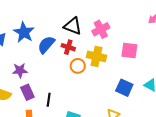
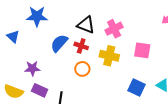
blue star: (24, 32) -> (37, 16), moved, turned -30
orange circle: (78, 66) -> (82, 69), moved
purple rectangle: (27, 92) -> (40, 90), turned -42

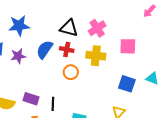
purple star: (32, 68) -> (18, 56), moved

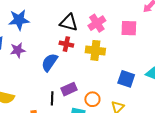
pink square: (128, 46) -> (129, 28), moved
blue semicircle: (44, 49) -> (50, 62), moved
orange circle: (71, 72) -> (92, 99), moved
purple rectangle: (31, 99) -> (69, 89), moved, turned -42

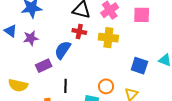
purple rectangle: (69, 89) -> (44, 66), moved

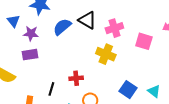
red cross: (79, 32) -> (76, 78), moved, turned -32
blue semicircle: (63, 50) -> (62, 27), moved
purple rectangle: (44, 66) -> (30, 55), moved

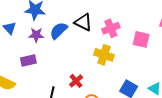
purple star: (31, 34) -> (36, 35), moved
red cross: (76, 78) -> (76, 81), turned -32

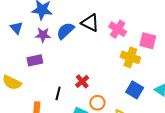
pink cross: (111, 28) -> (118, 29), turned -36
yellow cross: (104, 55) -> (130, 57), moved

